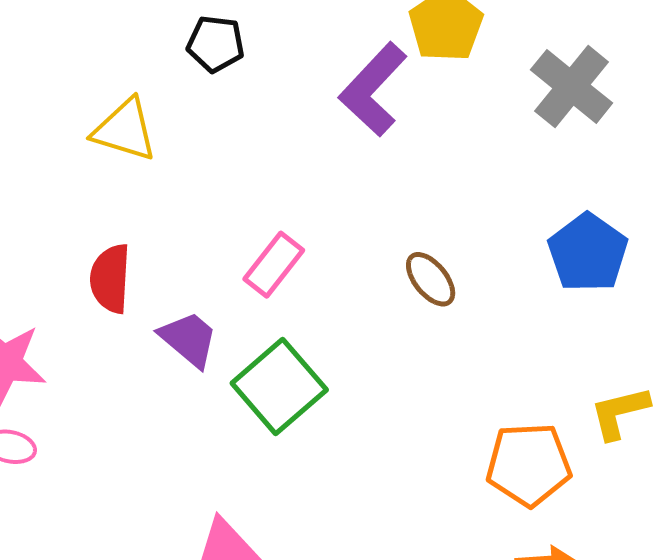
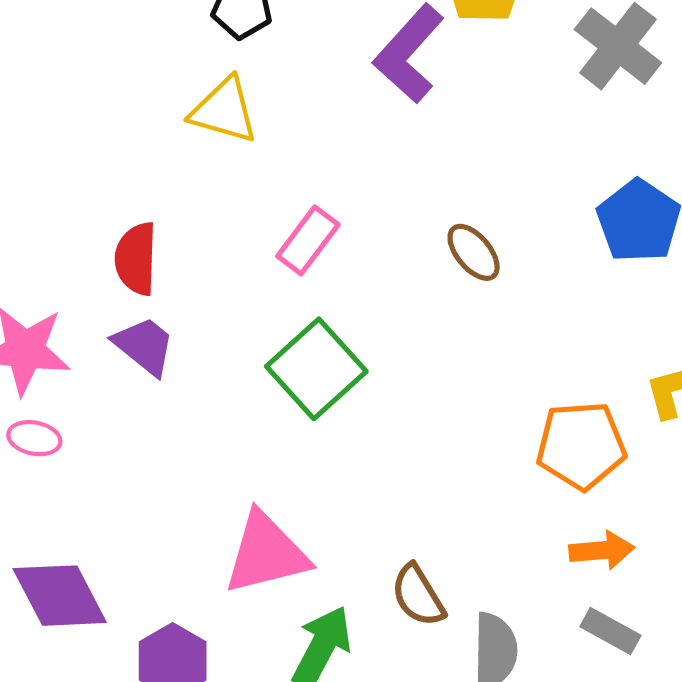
yellow triangle: (125, 130) -> (224, 110), moved
purple trapezoid: (189, 339) -> (144, 346), moved

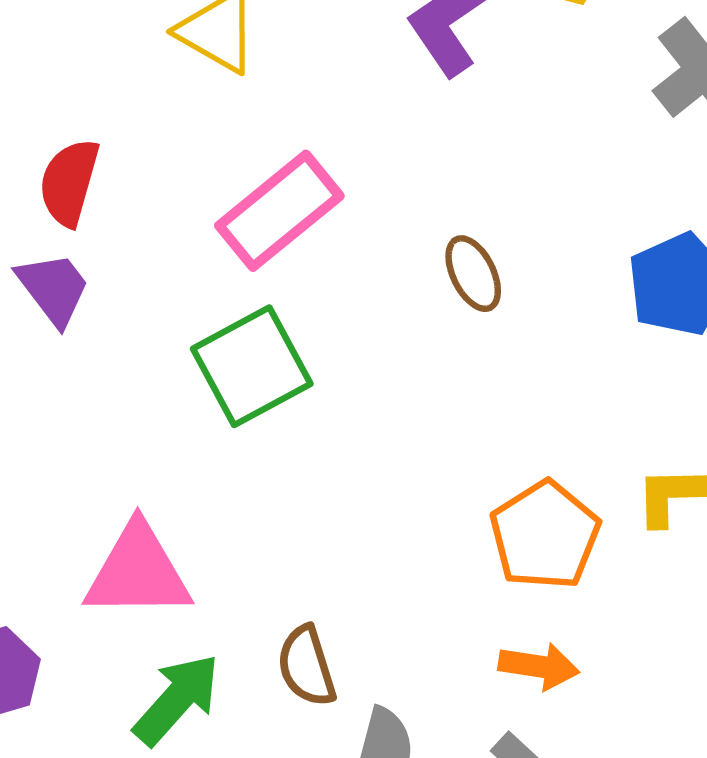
pink rectangle: (308, 240) -> (279, 211), size x1.5
orange pentagon: (581, 445) -> (545, 535), turned 30

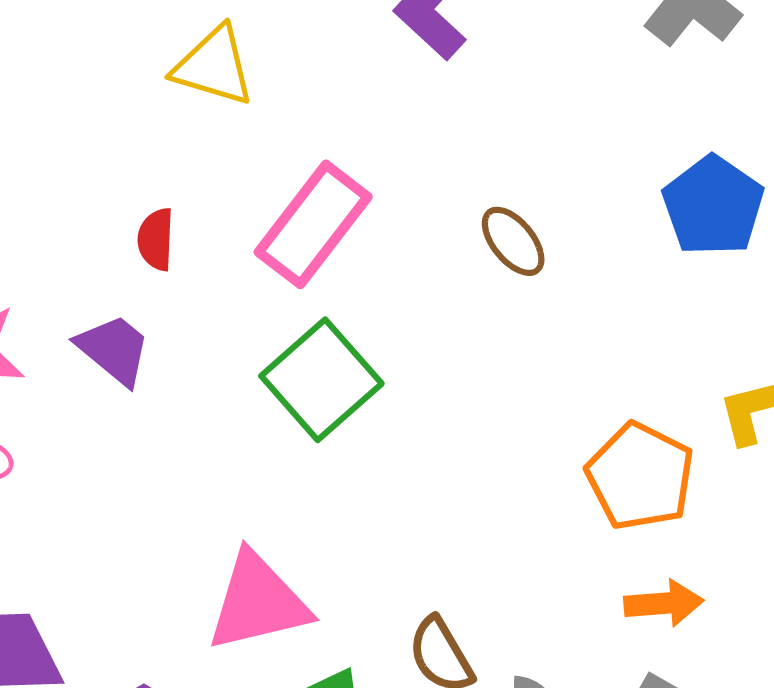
red semicircle: (69, 182) -> (156, 239), moved, size x0.7

